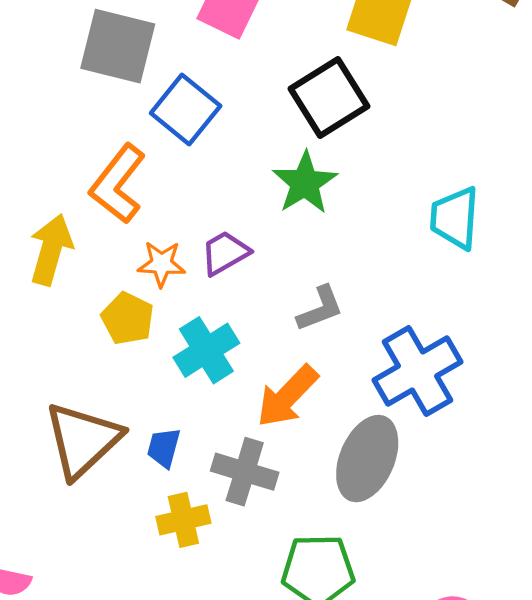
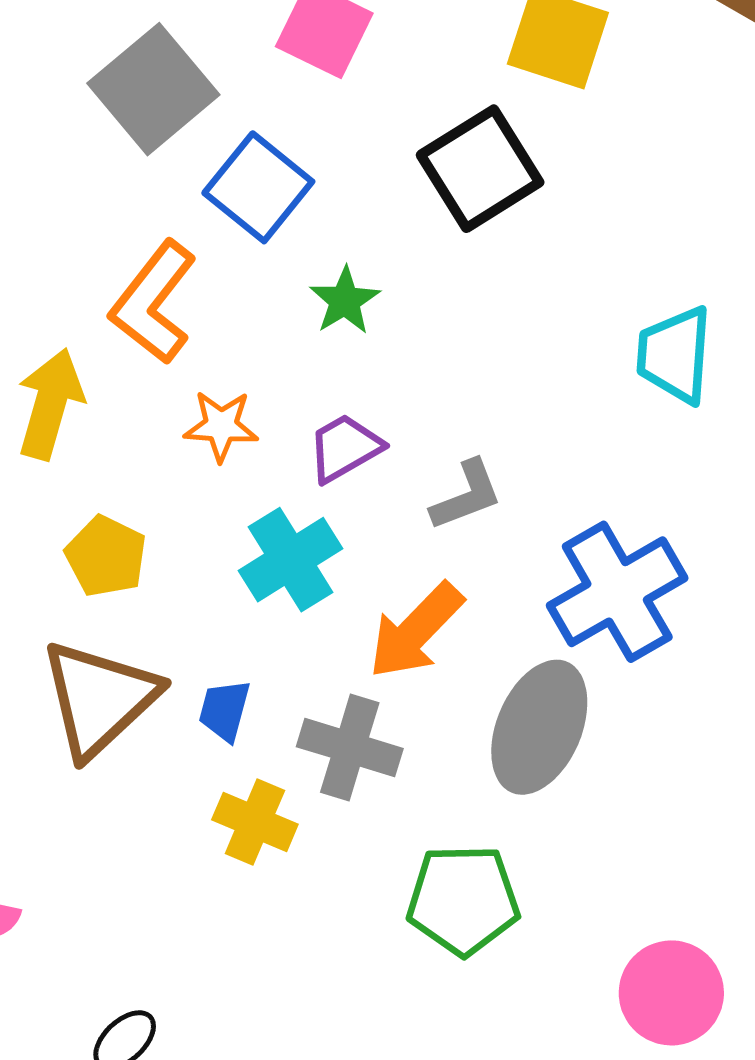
gray square: (118, 46) -> (153, 89), turned 36
green star: (305, 183) -> (345, 301), moved, size x0.7
purple trapezoid: (225, 253) -> (345, 448), moved
yellow pentagon: (128, 319) -> (106, 556), moved
yellow cross: (183, 520) -> (255, 822), turned 36

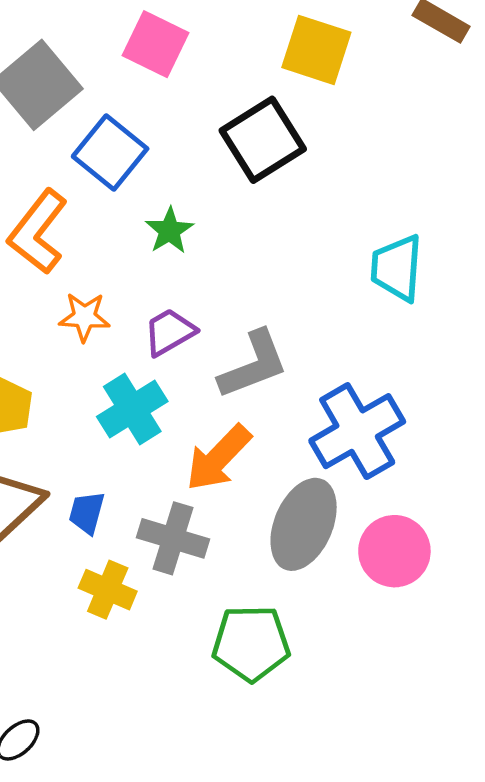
gray L-shape: (467, 495) -> (253, 365), size x1.4
pink circle: (671, 993) -> (394, 551), moved

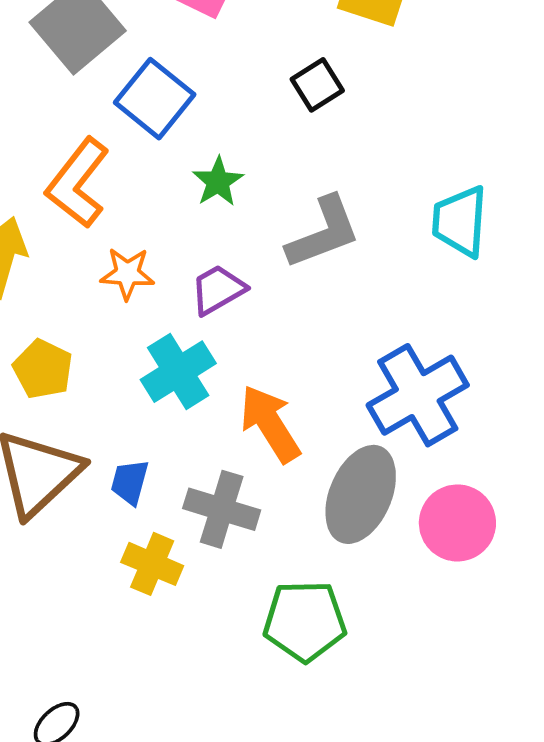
black square: (263, 140) -> (317, 85), size x0.6
gray L-shape: (253, 365) -> (323, 233), moved
orange arrow: (218, 458) -> (270, 424), turned 104

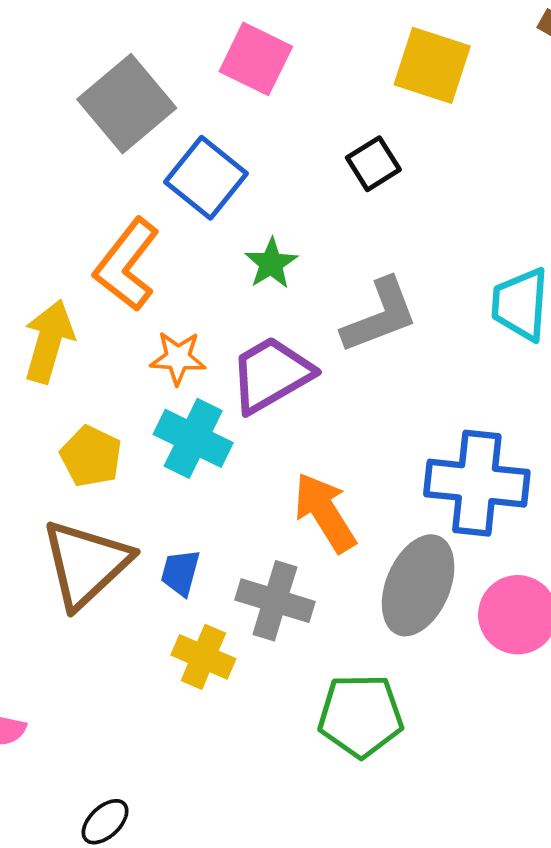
purple trapezoid: (218, 290) -> (271, 375), size x1.5
cyan cross: (178, 372) -> (193, 438), moved, turned -32
blue cross: (418, 395) -> (477, 483), turned 36

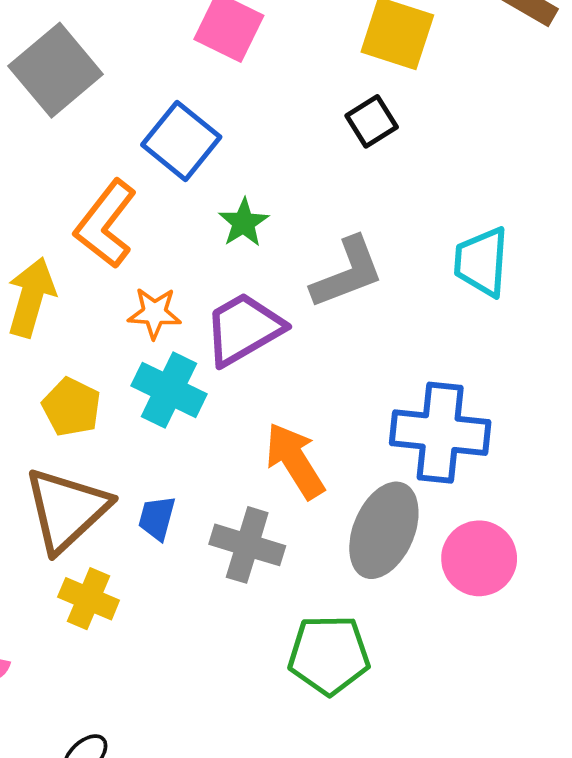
gray square: (127, 104) -> (56, 70), moved
black square: (373, 164) -> (372, 121), moved
yellow cross: (203, 657) -> (89, 599), moved

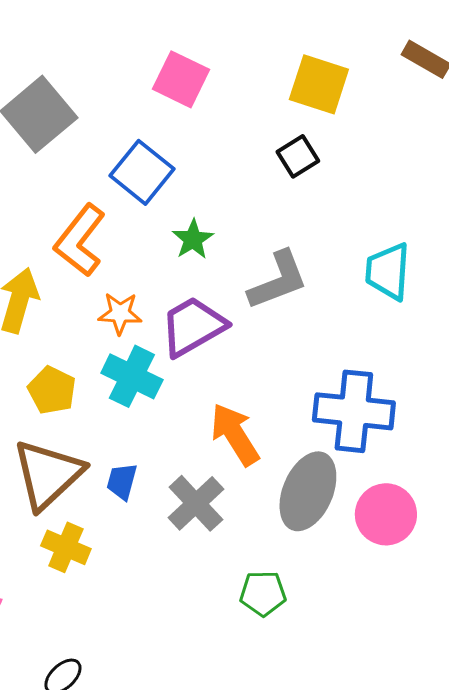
gray cross: (247, 545) -> (196, 503), turned 30
green pentagon: (329, 655) -> (263, 593), size x0.7

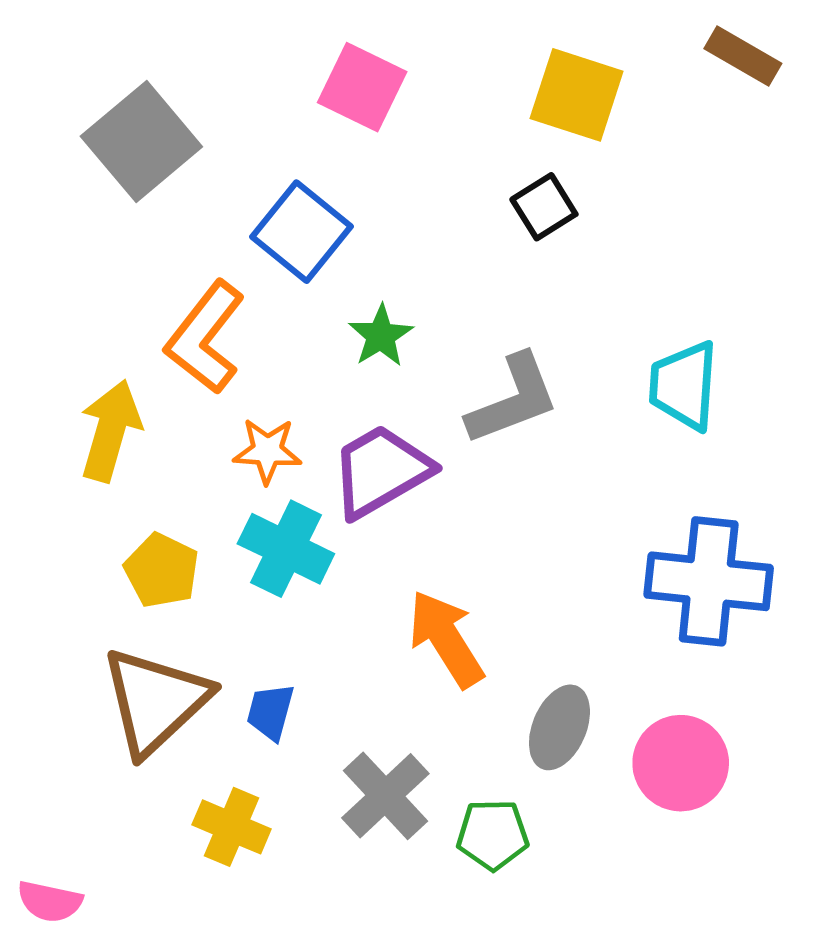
blue cross: (354, 411) -> (709, 581), moved
gray ellipse: (308, 491) -> (559, 727), size x0.7
gray cross: (196, 503) -> (385, 796), moved
yellow cross: (66, 547) -> (232, 827), moved
green pentagon: (263, 593) -> (493, 835), moved

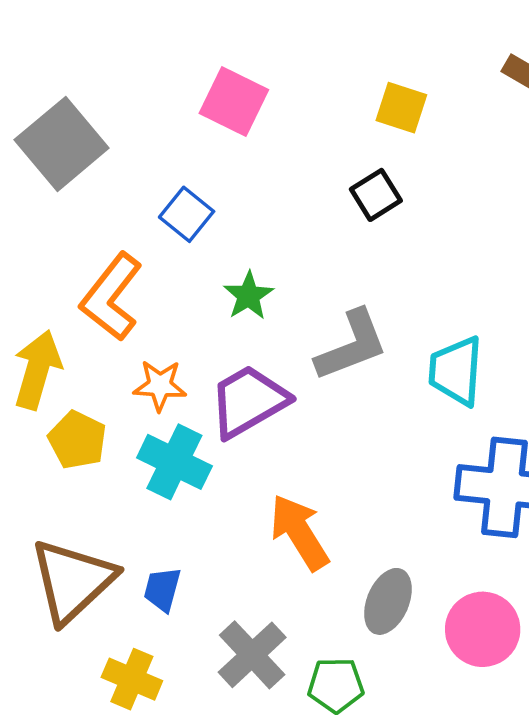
yellow square: (577, 95) -> (401, 108), size x0.7
blue square: (301, 232) -> (187, 214), size x0.7
cyan trapezoid: (684, 386) -> (456, 371), moved
yellow pentagon: (162, 570) -> (77, 440), moved

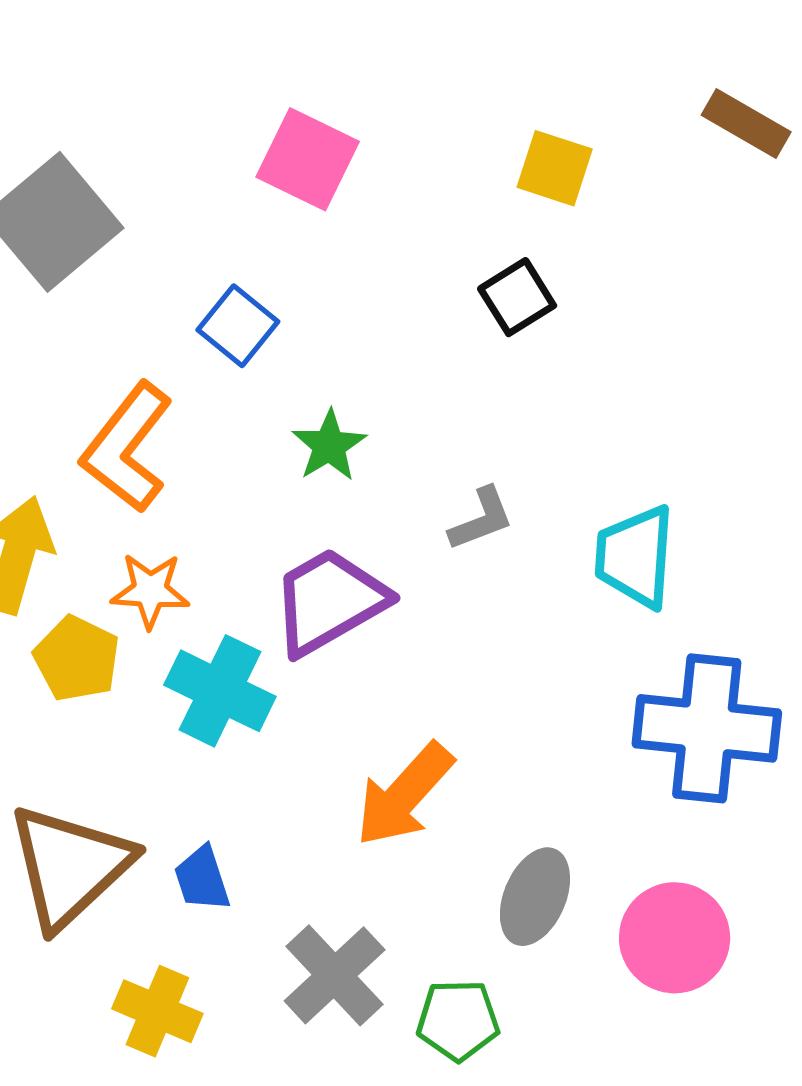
gray L-shape: (352, 345) -> (481, 519), size x0.6
orange star: (160, 385) -> (150, 591), moved
orange arrow: (299, 532) -> (404, 795), turned -106
blue trapezoid: (162, 589) -> (202, 879), turned -33

